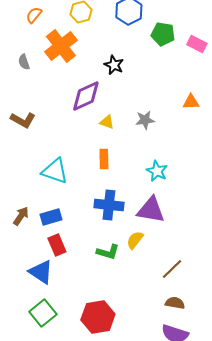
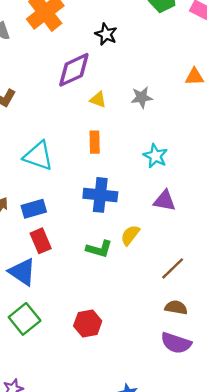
purple triangle: (151, 210) -> (165, 201), moved, size x0.7
red hexagon: (98, 317) -> (88, 323), size x0.7

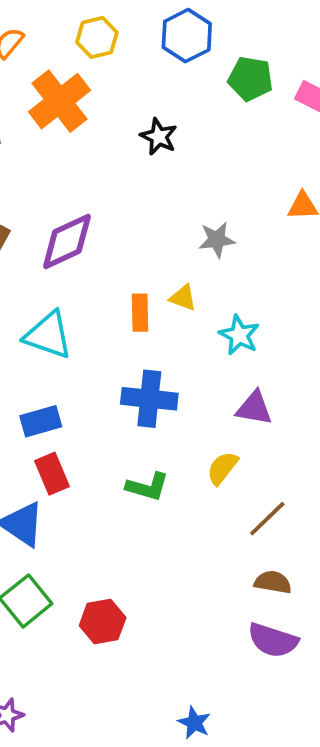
purple diamond: (74, 70) -> (67, 241), moved
yellow triangle: (98, 100) -> (183, 298), moved
yellow semicircle: (130, 235) -> (222, 468), moved
red hexagon: (88, 323) -> (103, 622), moved

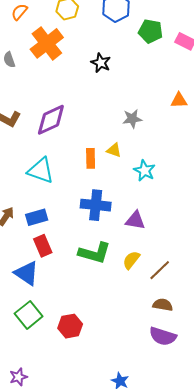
purple triangle: (254, 408) -> (135, 220), moved
yellow semicircle: (222, 468) -> (131, 260), moved
green L-shape: (147, 487) -> (95, 253), size x1.4

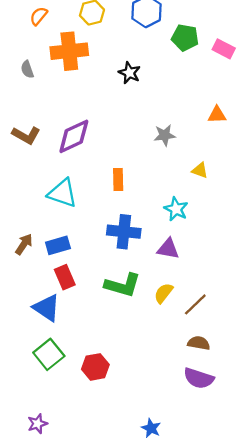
orange cross: (47, 43) -> (69, 51), turned 32
yellow triangle: (114, 150) -> (200, 170), moved
cyan star: (144, 171) -> (176, 209), moved

